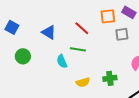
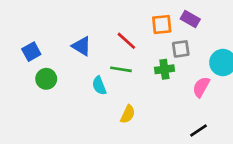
blue square: (12, 27) -> (31, 52), moved, turned 32
green cross: (110, 78) -> (164, 69), moved
yellow semicircle: (83, 82) -> (128, 114), turned -48

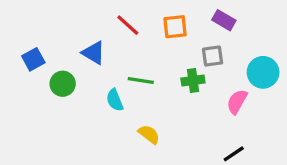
orange square: (162, 24) -> (175, 27), moved
red line: (126, 41) -> (128, 25), moved
green circle: (46, 79) -> (63, 84), moved
yellow semicircle: (128, 114) -> (149, 134), turned -78

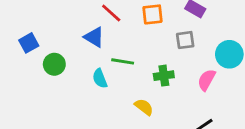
blue triangle: (94, 53) -> (94, 37), moved
green cross: (193, 80) -> (164, 76), moved
yellow semicircle: (149, 134) -> (144, 107), moved

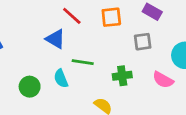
green circle: (54, 64) -> (30, 87), moved
pink semicircle: (207, 80) -> (163, 80), turned -90

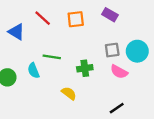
blue triangle: (55, 39) -> (16, 32), moved
gray square: (143, 42) -> (112, 50), moved

